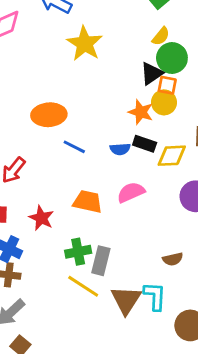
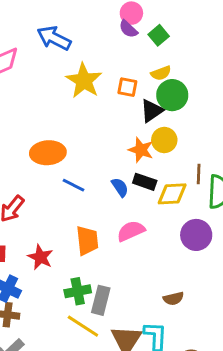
yellow semicircle: (161, 36) -> (161, 73), turned 30
orange square: (167, 85) -> (127, 87), moved
blue semicircle: (120, 149) -> (120, 187), turned -120
orange trapezoid: (88, 202) -> (87, 240), turned 72

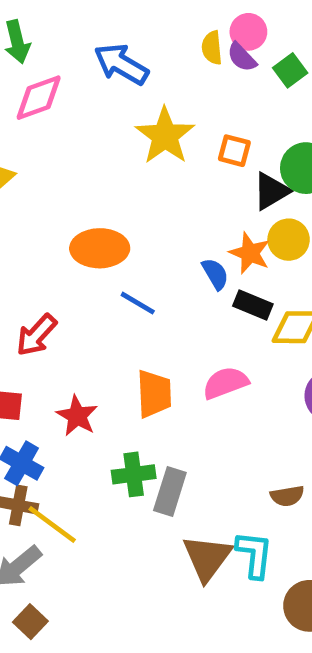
yellow semicircle: (161, 73) -> (212, 48), moved, turned 102
blue semicircle: (120, 187) -> (215, 274), moved
yellow line: (83, 326) -> (52, 524), moved

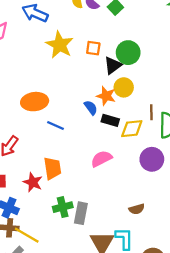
orange trapezoid: (154, 394) -> (52, 168), moved

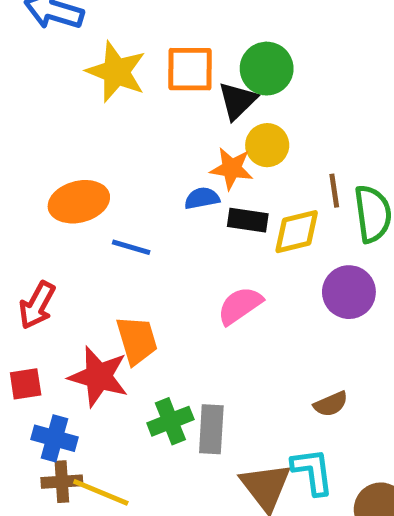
orange square: (93, 48) -> (190, 69), size x1.5
blue semicircle: (91, 108) -> (202, 198), turned -56
red star: (33, 182) -> (99, 376), size x1.4

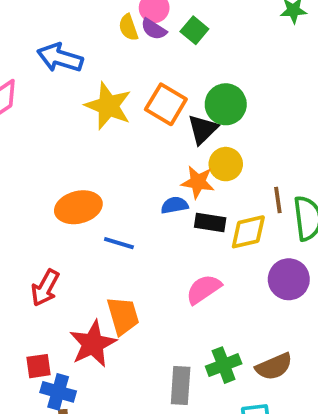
orange square: (190, 69) -> (166, 104), turned 30
red star: (99, 376) -> (93, 344), turned 30
red square: (26, 384) -> (39, 366), moved
brown semicircle: (331, 404) -> (274, 367), size x1.4
green cross: (170, 421) -> (224, 365), moved

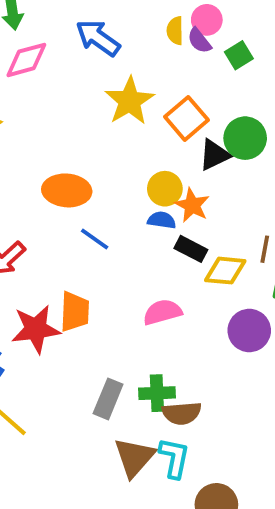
yellow circle: (226, 164) -> (165, 189), moved
brown semicircle: (274, 367) -> (182, 413), moved

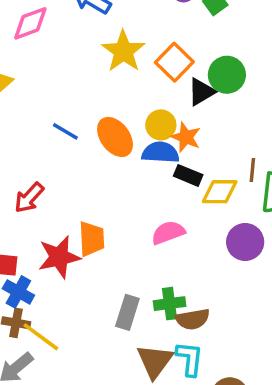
orange ellipse: (67, 190) -> (115, 137), moved, turned 54
blue semicircle: (162, 220) -> (160, 153), size x1.5
blue line: (95, 239) -> (65, 131), moved

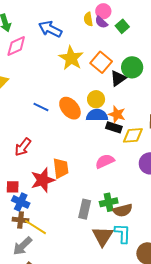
orange star: (186, 137) -> (117, 114), moved

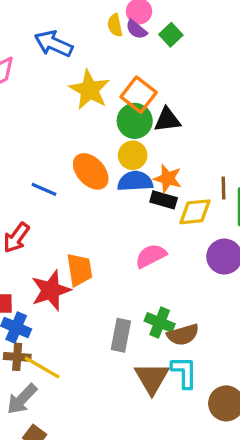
green circle: (132, 67) -> (135, 121), moved
black triangle: (118, 78) -> (167, 120), turned 30
blue line: (41, 107) -> (44, 189), moved
green cross: (109, 202) -> (160, 322), turned 36

